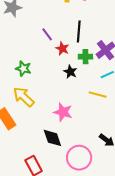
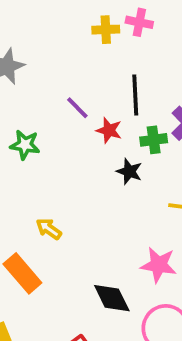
green star: (23, 69) -> (25, 145), moved
yellow arrow: (24, 97) -> (49, 229), size x0.6
pink star: (63, 112) -> (159, 265), moved

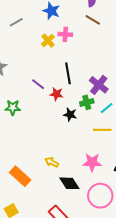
yellow cross: (106, 30) -> (48, 41), turned -32
green cross: (154, 140) -> (87, 102), moved
yellow arrow: (49, 229) -> (52, 162), moved

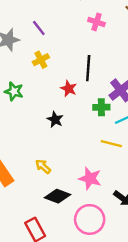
yellow cross: (48, 41) -> (41, 60), moved
purple line: (38, 84) -> (39, 28), moved
black star: (70, 115) -> (55, 120), moved
black diamond: (69, 183) -> (58, 196), turned -50

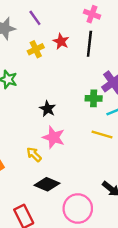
black line: (88, 68) -> (89, 44), moved
red star: (69, 89) -> (61, 41), moved
pink star: (90, 178) -> (54, 137), moved

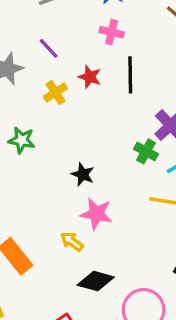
pink cross: (92, 14) -> (112, 32), moved
green cross: (94, 98) -> (146, 151), turned 35

